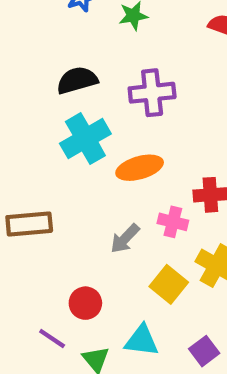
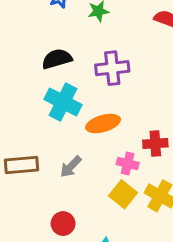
cyan cross: (85, 139) -> (63, 102), turned -33
gray arrow: (125, 239) -> (71, 167), moved
yellow square: (169, 284) -> (123, 194), moved

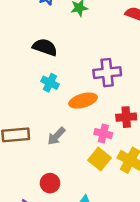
black semicircle: (57, 59) -> (45, 47), turned 35
purple cross: (112, 68) -> (107, 73), moved
cyan cross: (63, 102) -> (50, 83), size x0.6

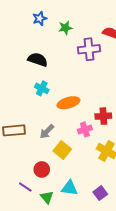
purple cross: (107, 73) -> (89, 49), moved
pink cross: (103, 134) -> (85, 129), turned -32
yellow square: (100, 159) -> (62, 150), moved

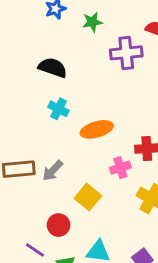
gray arrow: (47, 131) -> (53, 171), moved

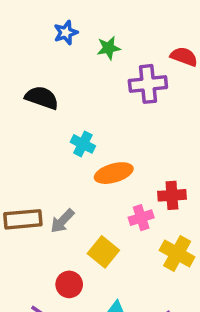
black semicircle: (53, 68) -> (42, 98), moved
cyan cross: (59, 109) -> (83, 144), moved

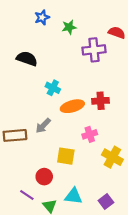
red cross: (172, 195) -> (101, 101), moved
gray arrow: (62, 221) -> (43, 126), moved
yellow square: (103, 252) -> (66, 156), turned -30

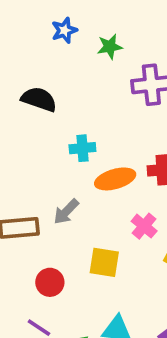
cyan cross: (53, 88) -> (82, 148), turned -32
pink cross: (90, 134) -> (144, 226), turned -32
red circle: (44, 177) -> (50, 282), moved

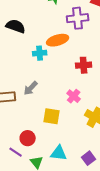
orange ellipse: (115, 179) -> (58, 40), moved
red circle: (50, 282) -> (28, 138), moved

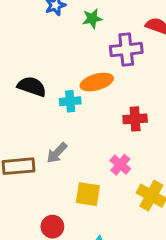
black semicircle: (16, 26) -> (32, 86), moved

